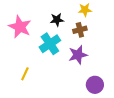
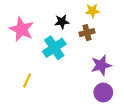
purple star: (78, 55) -> (101, 65), moved

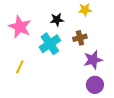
brown cross: (87, 33) -> (80, 38), moved
yellow line: (27, 81) -> (20, 67), moved

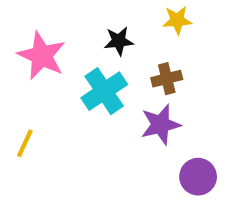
purple star: (93, 60) -> (161, 125), moved
yellow line: (20, 67) -> (25, 143), moved

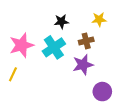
yellow star: (177, 20) -> (99, 19), moved
pink star: (42, 56) -> (22, 45), moved, turned 30

